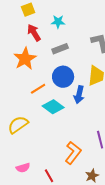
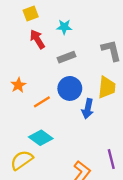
orange star: (25, 59) -> (18, 85), moved, size x0.6
cyan diamond: (53, 107) -> (41, 138), moved
yellow semicircle: (18, 125) -> (22, 160), moved

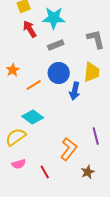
cyan star: (64, 27) -> (54, 18), size x1.6

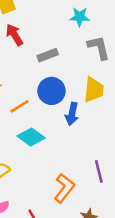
cyan star: (54, 18) -> (80, 17), moved, size x0.7
cyan diamond: (33, 117) -> (31, 137), moved

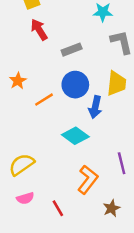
cyan diamond: (31, 137) -> (75, 136), moved

